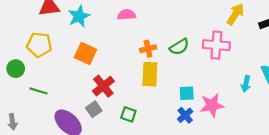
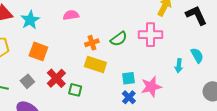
yellow rectangle: (150, 74) -> (95, 65), turned -70
gray square: (94, 109) -> (27, 81), moved
green square: (128, 114) -> (75, 90), moved

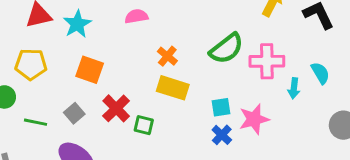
pink cross: (151, 35) -> (267, 61), moved
green semicircle: (119, 39) -> (226, 48), moved, size x1.4
orange cross: (92, 43) -> (167, 56), turned -32

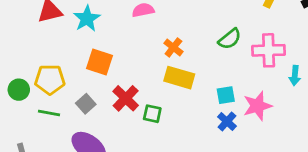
green semicircle: (226, 48) -> (230, 39), size x0.7
yellow pentagon: (31, 64) -> (50, 80), moved

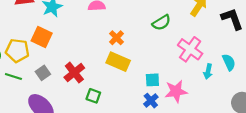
green semicircle: (230, 39) -> (161, 23), moved
pink cross: (269, 50) -> (190, 49), turned 30
orange square: (100, 62) -> (42, 37), moved
green square: (152, 114) -> (93, 96), moved

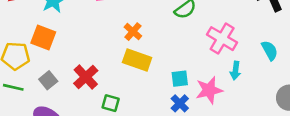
cyan arrow: (208, 71) -> (235, 70), moved

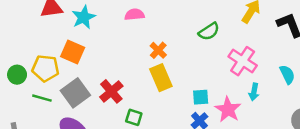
yellow rectangle: (137, 60) -> (161, 78), turned 45
gray square: (48, 80) -> (75, 93), size x1.6
pink star: (209, 90) -> (228, 109), turned -30

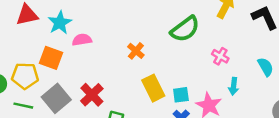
pink semicircle: (134, 14) -> (82, 40), moved
green semicircle: (209, 31) -> (185, 29), size x1.4
pink cross: (243, 61) -> (220, 56), size x0.6
yellow rectangle: (161, 78) -> (153, 88), moved

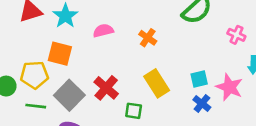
pink semicircle: (82, 40) -> (103, 31), moved
yellow rectangle: (153, 88) -> (157, 83), moved

